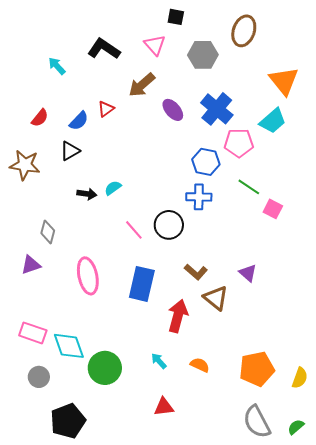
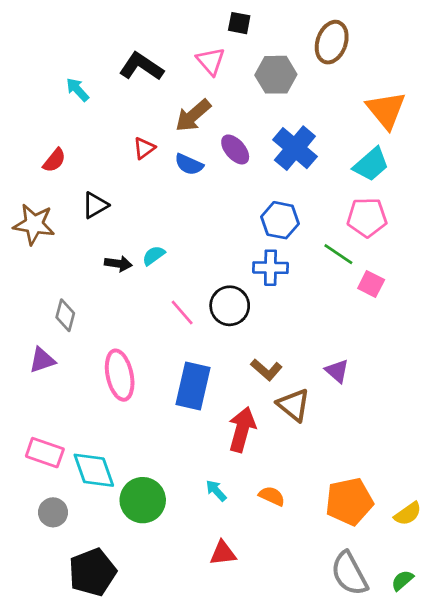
blue semicircle: (79, 121) -> (189, 164), moved, turned 70
pink pentagon: (239, 143) -> (367, 217), moved
yellow semicircle: (300, 378) -> (408, 514), turned 35

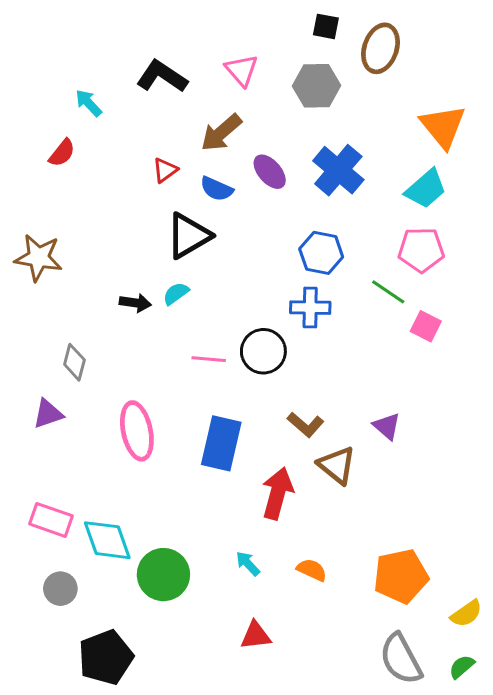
black square: (239, 23) -> (326, 26), moved
red semicircle: (54, 160) -> (62, 153), moved
black triangle: (95, 205) -> (188, 236), moved, size x1.5
pink line: (182, 313) -> (209, 359), turned -44
yellow semicircle: (408, 514) -> (466, 614), moved

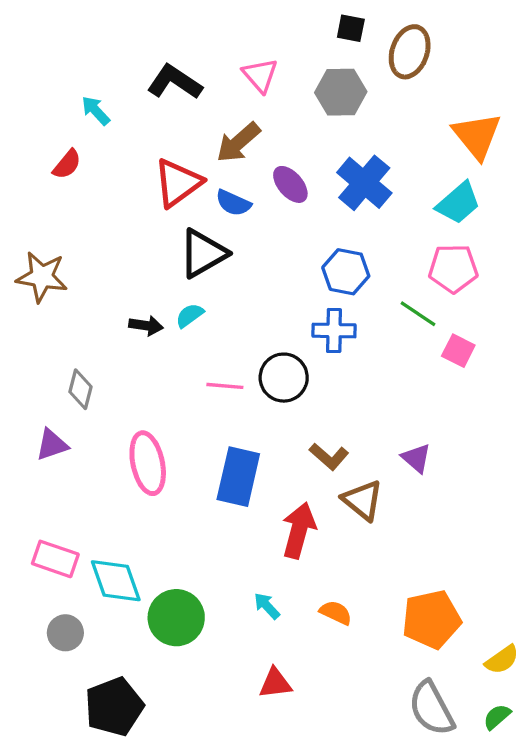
red triangle: (165, 170) -> (178, 183), size x1.8

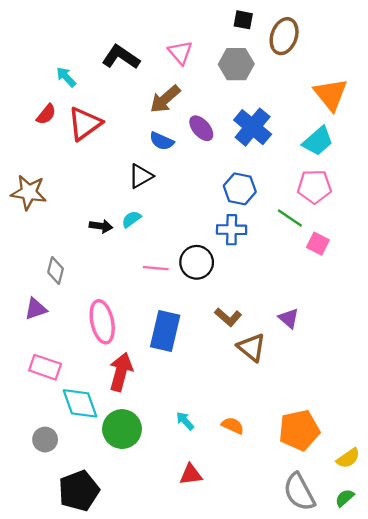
red triangle: (178, 183) -> (85, 124), moved
black triangle: (203, 253) -> (141, 176), size x0.7
red arrow: (299, 530) -> (121, 372), moved
pink rectangle: (55, 559) -> (45, 367), moved

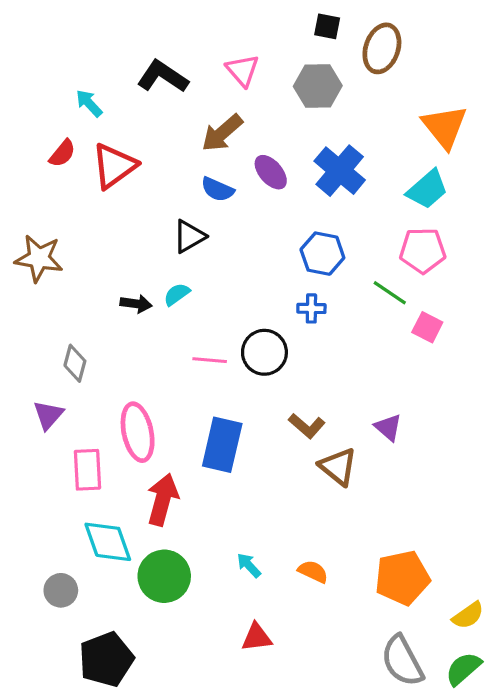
blue cross: (232, 230) -> (311, 308), size x0.7
purple triangle: (36, 309) -> (48, 415), turned -30
pink rectangle: (45, 367) -> (87, 470), moved, turned 68
green semicircle: (345, 498) -> (463, 669), size x1.4

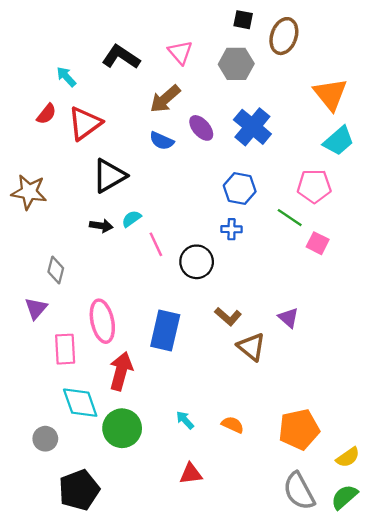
cyan trapezoid: (427, 189) -> (339, 141), moved
black triangle: (189, 236) -> (109, 176), moved, size x1.4
pink line: (210, 360) -> (156, 244), moved, turned 60

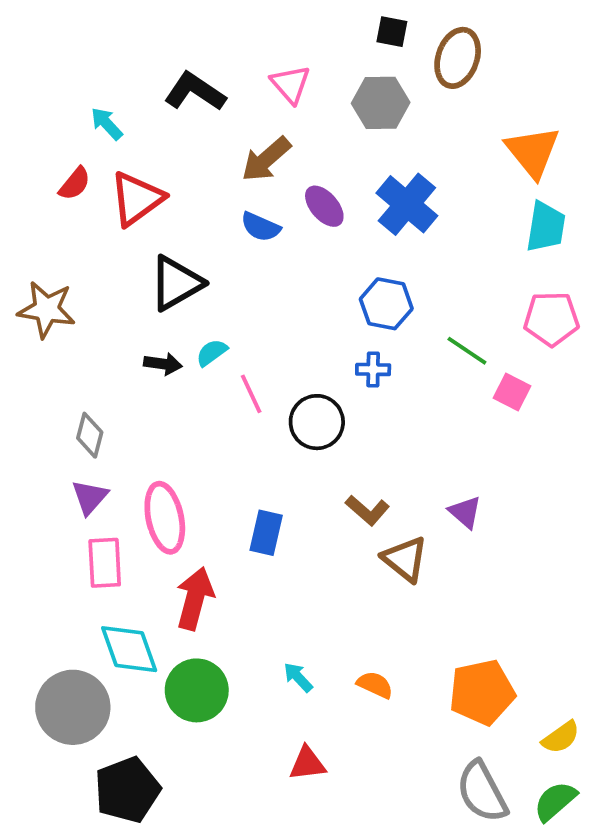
cyan trapezoid: (339, 141) -> (546, 227), turned -40
pink pentagon: (314, 186) -> (551, 319), moved
purple triangle: (36, 308) -> (90, 497), moved
blue rectangle: (165, 330) -> (266, 533), size x0.7
gray circle: (45, 439) -> (73, 707), size x1.8

